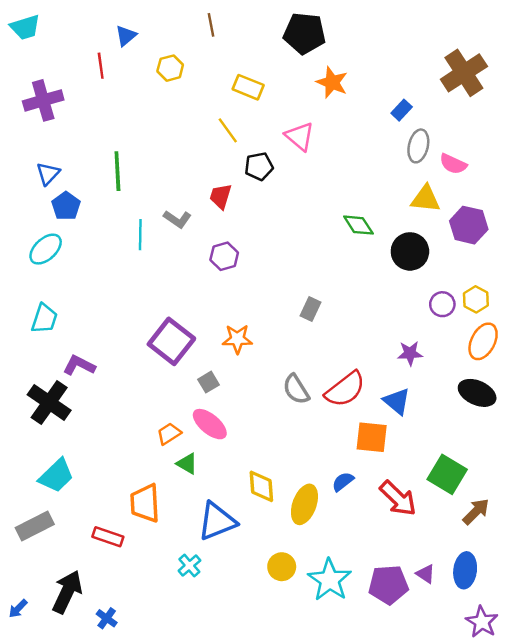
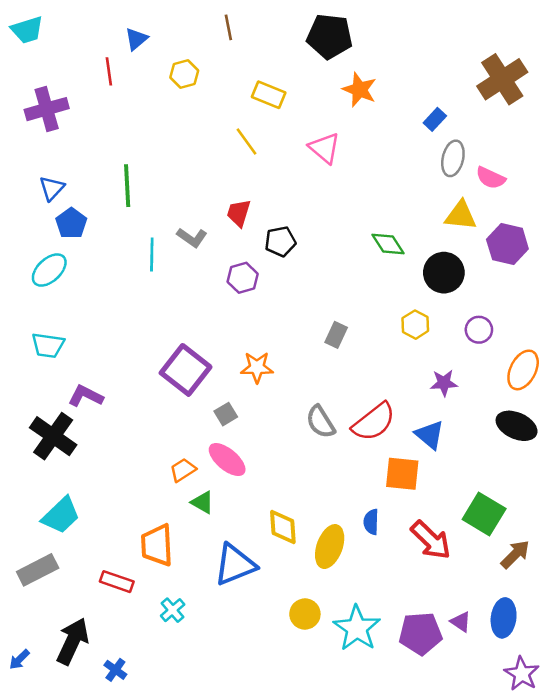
black pentagon: (259, 166) -> (280, 241), moved
yellow hexagon: (476, 299) -> (415, 325), moved
cyan trapezoid: (44, 319) -> (48, 345), turned 80
blue semicircle: (343, 482) -> (371, 522), turned -50
cyan cross: (189, 566) -> (173, 610), moved

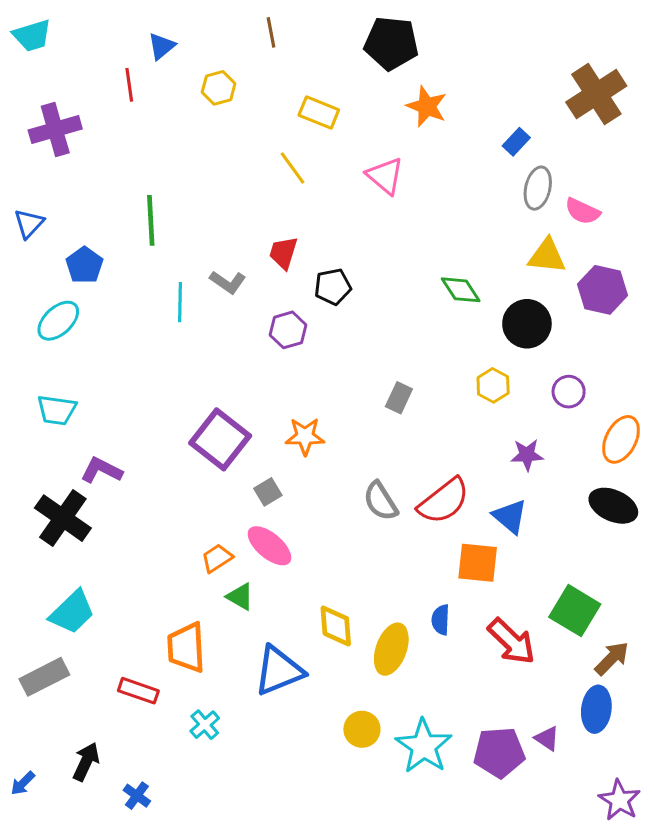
blue triangle: (52, 188) -> (29, 224), moved
blue ellipse: (504, 618) -> (596, 709), moved
black arrow: (73, 641) -> (86, 762), size x0.7

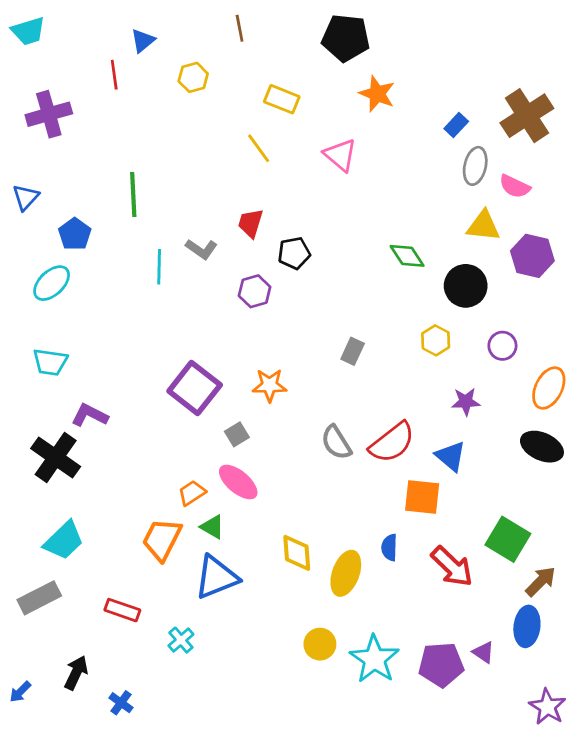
brown cross: (596, 94) -> (527, 116), moved
orange trapezoid: (186, 648) -> (162, 539), moved, turned 30
blue triangle: (279, 671) -> (216, 577), moved

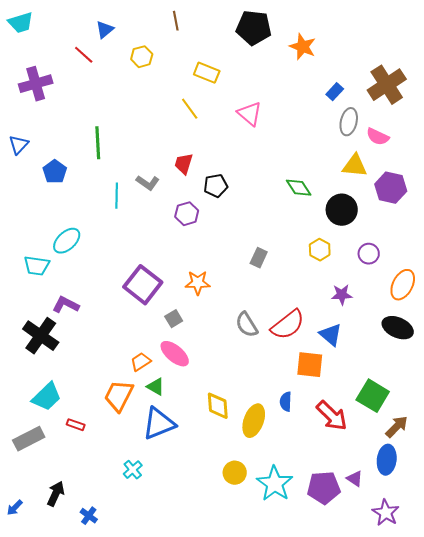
red line: (114, 75) -> (84, 55), turned -40
orange star: (377, 94) -> (303, 47), moved
cyan ellipse: (52, 283) -> (67, 241), moved
red rectangle: (122, 610) -> (76, 425), moved, size x0.7
purple star: (547, 707) -> (386, 513), moved

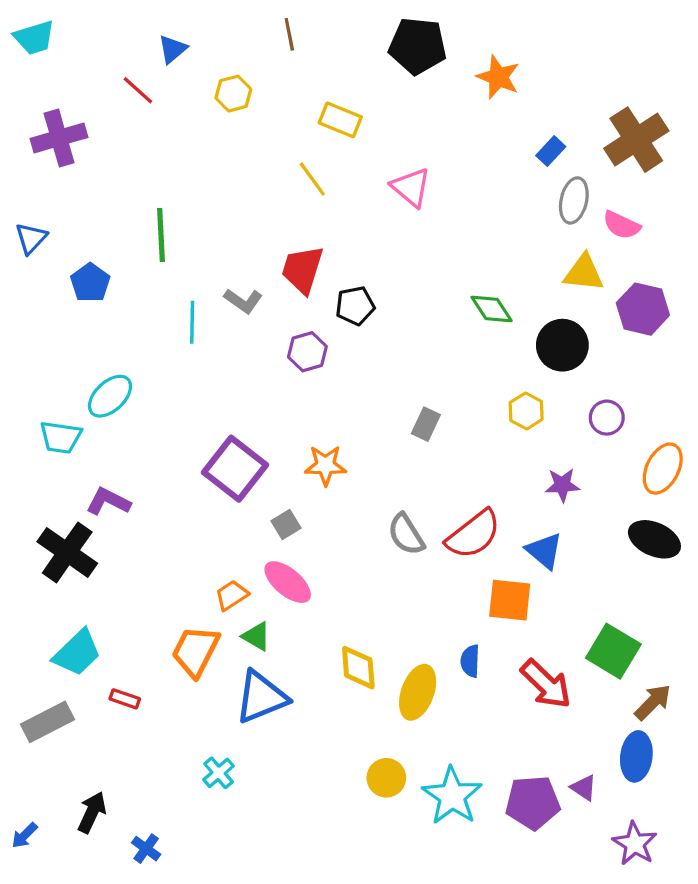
red trapezoid: (184, 164) -> (302, 270), size x1.4

